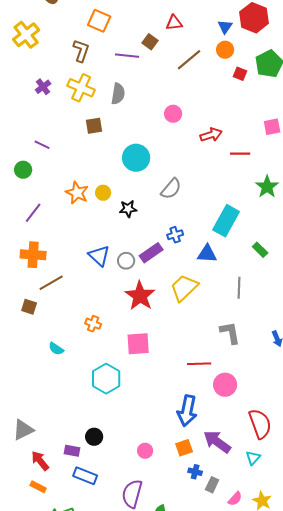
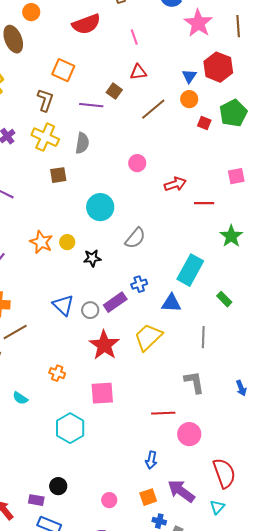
blue arrow: (187, 411) -> (151, 460), size x0.6

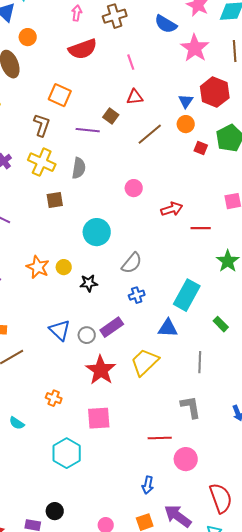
blue cross: (139, 284) -> (137, 295), moved

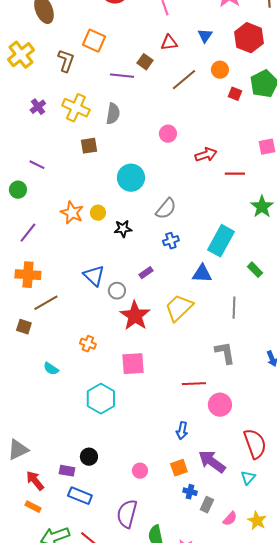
blue triangle: (186, 101) -> (205, 36), moved
brown L-shape: (42, 125) -> (66, 61), moved
purple rectangle: (112, 327) -> (146, 273), size x0.6
gray circle: (87, 335) -> (117, 291), moved

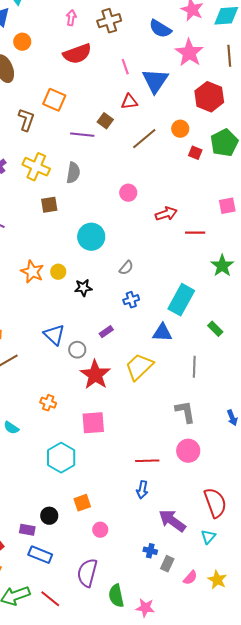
blue triangle: (205, 36) -> (155, 81), moved, size x1.8
gray semicircle: (166, 209) -> (126, 268), size x0.7
red line: (194, 384) -> (147, 461), moved
pink circle: (220, 405) -> (188, 451), moved
orange square: (179, 468) -> (82, 503), moved

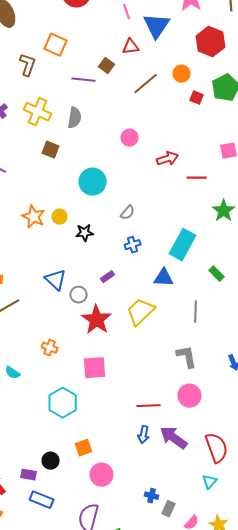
brown square: (49, 205) -> (51, 150), turned 30
purple arrow: (172, 521) -> (174, 438), moved
pink circle: (100, 530) -> (102, 475), size x1.5

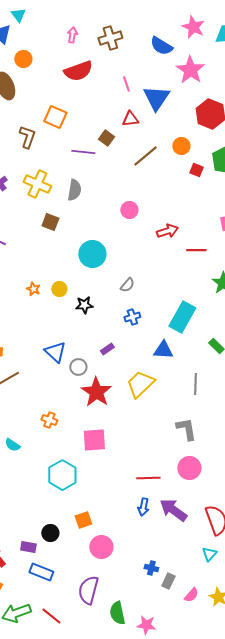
orange star: (34, 217) -> (33, 289), size x0.6

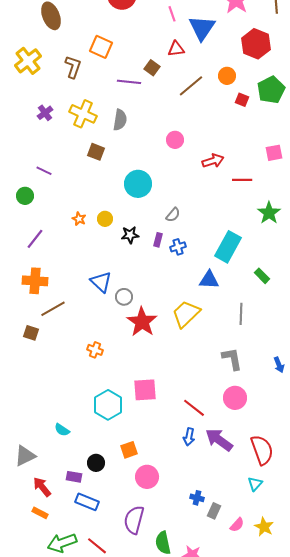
purple rectangle: (107, 349) -> (158, 240), moved, turned -40
pink square: (94, 440) -> (145, 390), moved
cyan semicircle: (12, 445) -> (62, 430), moved
red line: (148, 478) -> (194, 408), turned 40

